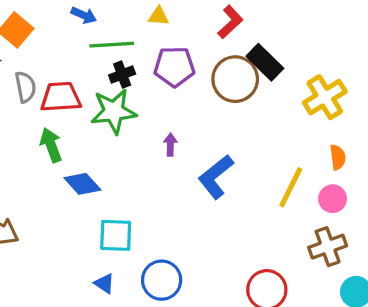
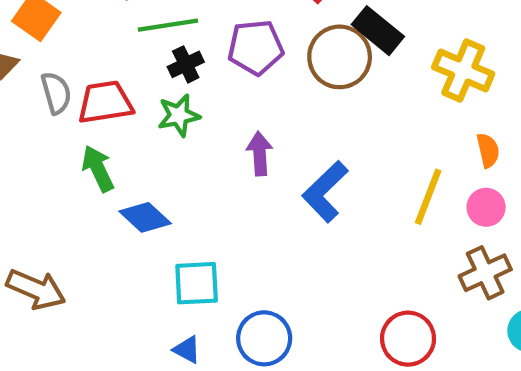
yellow cross: (325, 97) -> (463, 71), turned -30
green star: (114, 111) -> (179, 115), size x0.7
purple arrow: (170, 145) -> (260, 154), size x1.4

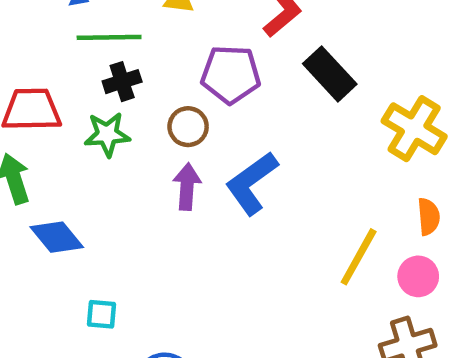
purple pentagon: (256, 47) -> (231, 74), moved
brown circle: (340, 57) -> (188, 127), moved, size x0.6
blue L-shape: (325, 192) -> (252, 183), moved
cyan square: (197, 283) -> (101, 314), size x0.6

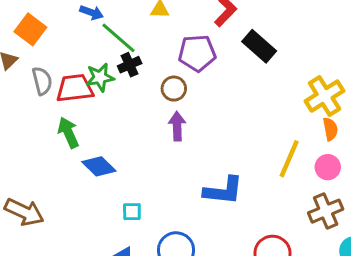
green line: (109, 37) -> (119, 38), turned 48
yellow cross: (414, 129) -> (325, 96), moved, turned 33
green star: (107, 134) -> (100, 77), moved
blue L-shape: (252, 183) -> (223, 191), moved, turned -132

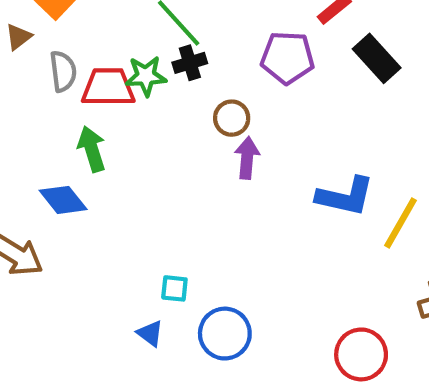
brown circle: (174, 89) -> (232, 118), moved
blue diamond: (99, 166) -> (63, 200), moved
blue L-shape: (223, 191) -> (345, 196), moved
cyan square: (132, 212) -> (174, 288), moved

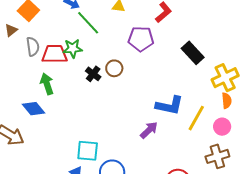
black rectangle: (377, 58) -> (193, 53), moved
black cross: (190, 63) -> (93, 74), moved, turned -35
purple arrow: (247, 158) -> (149, 130), moved, turned 42
cyan square: (174, 288) -> (88, 151), size x1.6

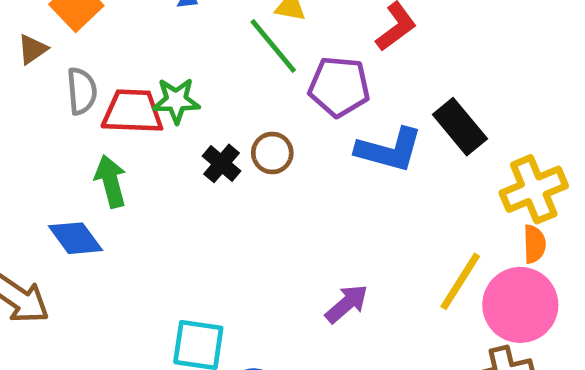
green line: (88, 23) -> (273, 46), moved
blue L-shape: (170, 105) -> (389, 150), moved
pink circle: (222, 127) -> (520, 305), size x1.8

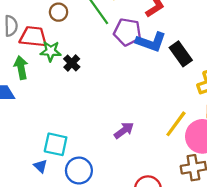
green star: (176, 101) -> (51, 51), moved
blue L-shape: (389, 150) -> (151, 42), moved
brown circle: (272, 153) -> (59, 12), moved

